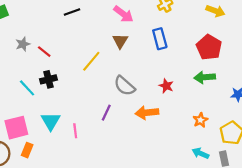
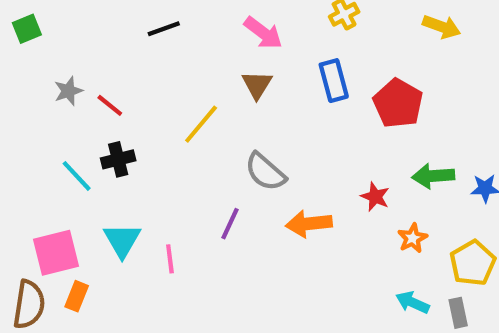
red pentagon: (209, 47) -> (398, 103), moved
green arrow: (205, 77) -> (433, 176), moved
red star: (166, 86) -> (375, 197), moved

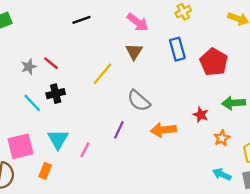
gray star: (68, 91) -> (29, 67), moved
pink line: (170, 259) -> (85, 150), turned 35
orange rectangle: (77, 296) -> (45, 171), moved

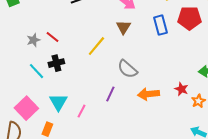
red pentagon: (214, 62) -> (189, 18), moved, turned -30
red star: (201, 115) -> (181, 89), moved
pink square: (21, 146) -> (26, 108), turned -30

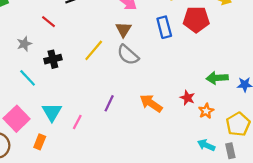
red line: (52, 37) -> (49, 22), moved
black cross: (56, 63) -> (53, 59), moved
gray semicircle: (127, 69) -> (128, 55), moved
orange arrow: (148, 94) -> (151, 103), turned 40

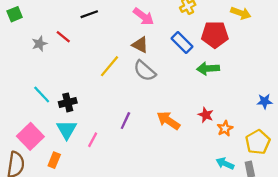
blue rectangle: (164, 27) -> (182, 42), turned -30
brown triangle: (123, 29) -> (140, 45), turned -35
gray star: (24, 44) -> (39, 44), moved
black cross: (53, 59) -> (68, 102), moved
green arrow: (217, 78) -> (208, 69), moved

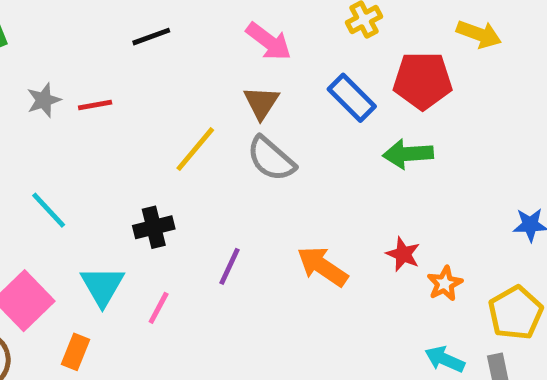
red line: (63, 37) -> (95, 105), moved, turned -49
brown triangle: (140, 45) -> (261, 103), turned 36
black cross: (68, 102) -> (154, 227), moved

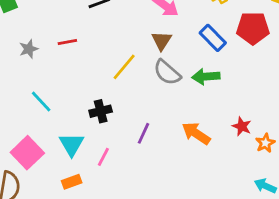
gray star: (44, 100) -> (29, 49), moved
green arrow: (408, 154) -> (206, 77), moved
orange rectangle: (75, 352) -> (72, 182), moved, turned 48

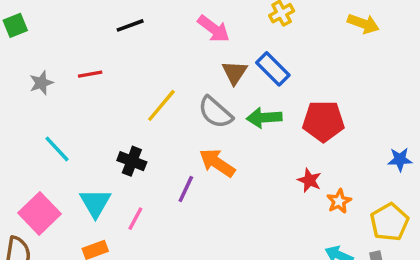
red pentagon: (253, 28) -> (323, 121), moved
brown triangle: (162, 41) -> (235, 72), moved
black cross: (101, 111) -> (132, 161), turned 35
orange arrow: (196, 133) -> (217, 163), moved

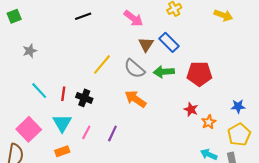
red line: (90, 74) -> (63, 94), moved, turned -72
blue star: (400, 159) -> (238, 106), moved
purple line: (186, 189) -> (112, 134), moved

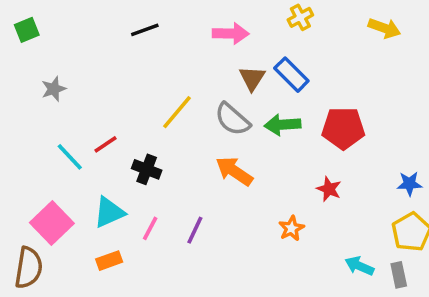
pink arrow: (133, 18) -> (231, 33), turned -36
red line: (63, 94) -> (105, 144), moved, turned 48
orange star: (209, 122) -> (291, 228), moved
cyan triangle: (62, 123) -> (109, 212), turned 36

